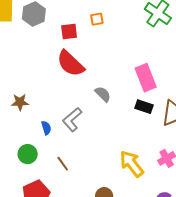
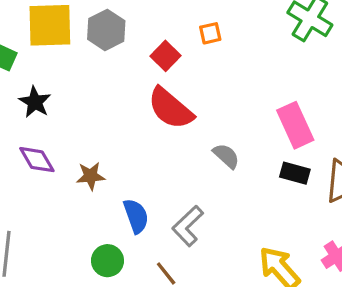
red square: (69, 32) -> (166, 56), turned -36
gray L-shape: (72, 120) -> (188, 226), moved
blue semicircle: (46, 128) -> (136, 216), size x1.5

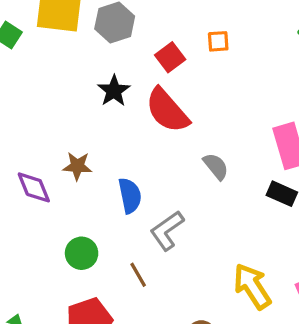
black star: (35, 102) -> (114, 91), moved
purple diamond: (37, 160) -> (34, 187), moved
blue semicircle: (136, 216) -> (130, 196), moved

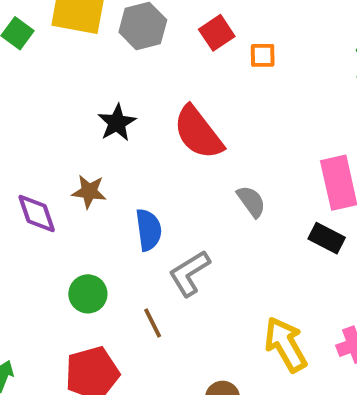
red square: (170, 57) -> (217, 33), moved
black star: (114, 91) -> (117, 123), moved

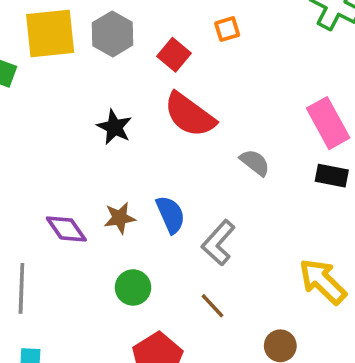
red square: (217, 33) -> (174, 55), moved
brown star: (89, 192) -> (120, 218), moved
brown line: (153, 323) -> (212, 306), moved

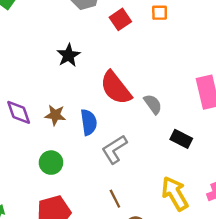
red semicircle: (190, 115) -> (116, 88), moved
black rectangle: (332, 176) -> (181, 139), moved
brown line: (212, 306) -> (115, 199), moved

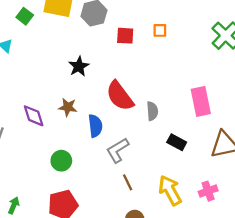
red square: (120, 19) -> (125, 36), turned 36
gray semicircle: (153, 104) -> (152, 111), turned 30
brown star: (55, 115) -> (68, 107), moved
brown line: (115, 199) -> (128, 182), moved

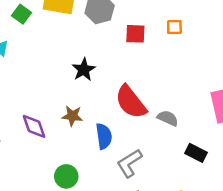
gray semicircle: (152, 111) -> (168, 118), turned -60

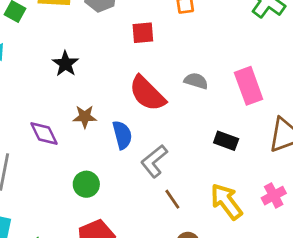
red square: (135, 34) -> (143, 33), moved
black star: (84, 70) -> (65, 64), moved
gray semicircle: (168, 118) -> (196, 81), moved

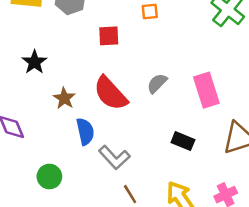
gray semicircle: (196, 81) -> (157, 83), turned -65
brown star: (85, 117) -> (64, 98), moved, turned 30
gray L-shape: (154, 161) -> (114, 157), turned -96

